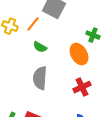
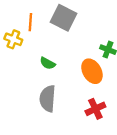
orange line: (33, 24) -> (30, 22), moved, turned -35

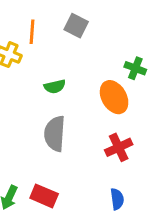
gray square: (63, 18) -> (76, 26), size x0.7
green semicircle: (48, 63) -> (55, 86), turned -42

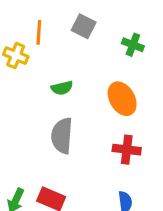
green cross: (135, 68) -> (133, 45), moved
red cross: (119, 147) -> (127, 150), turned 32

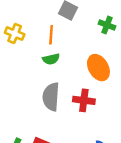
orange line: (39, 32) -> (51, 35), moved
red cross: (127, 150) -> (84, 100), moved

